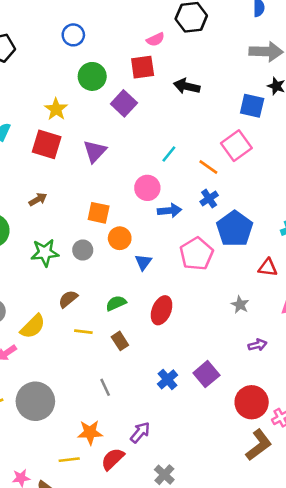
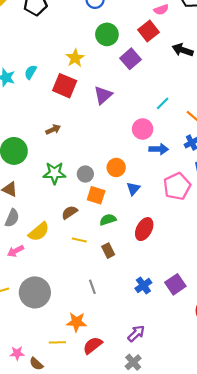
red square: (143, 67) -> (148, 31), turned -36
orange square: (99, 213) -> (96, 195), moved
purple arrow: (140, 432) -> (136, 333), moved

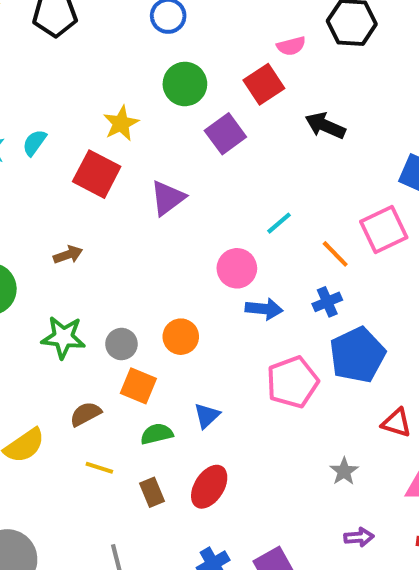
blue triangle: (133, 189) -> (207, 416), moved
red ellipse: (144, 229) -> (209, 487), moved

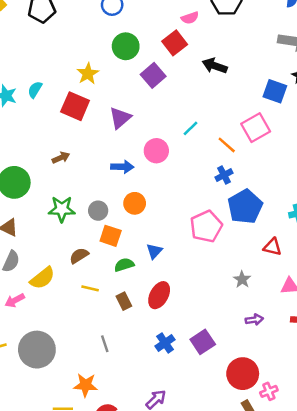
pink circle: (237, 268) -> (156, 151), moved
blue arrow: (264, 309) -> (122, 167), moved

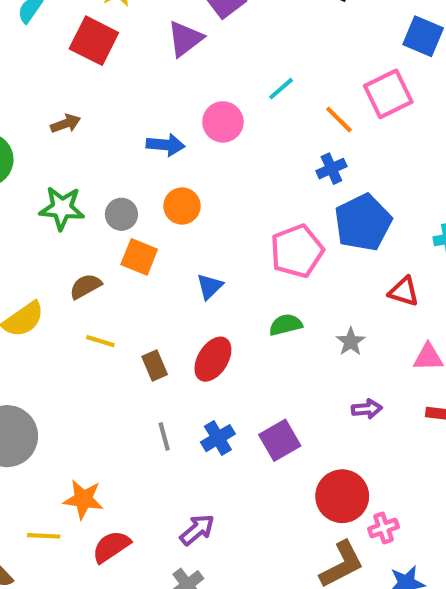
purple triangle: (120, 118) -> (185, 39), moved
green semicircle: (124, 265) -> (286, 325), moved
gray line: (105, 344) -> (164, 436), moved

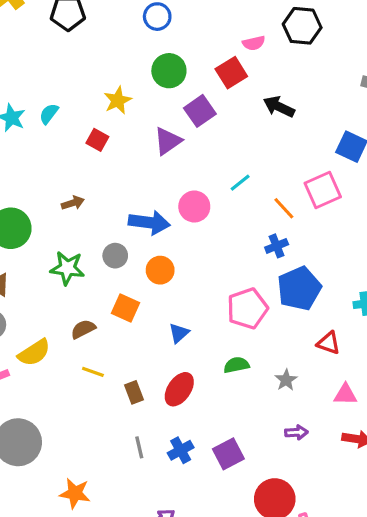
red square: (94, 41) -> (97, 140), size x0.6
blue arrow: (165, 145) -> (149, 222), size x1.4
gray circle: (121, 214) -> (115, 256), moved

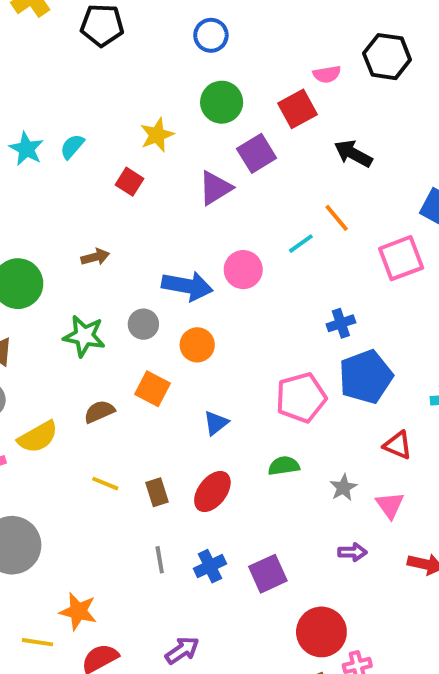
orange line: (284, 208) -> (337, 218), moved
yellow line: (93, 372) -> (105, 484), moved
pink triangle: (345, 394) -> (390, 505), moved, turned 50

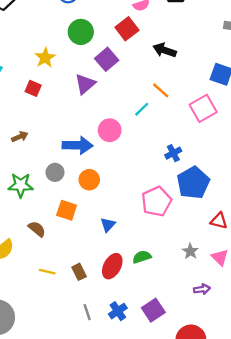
brown semicircle: (99, 412) -> (37, 229), turned 72
green semicircle: (284, 466) -> (142, 257), moved

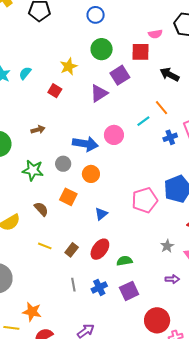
red square: (127, 29) -> (141, 52), turned 30
blue cross: (173, 153) -> (170, 137), moved
green semicircle: (142, 257) -> (124, 261), moved
brown rectangle: (79, 272) -> (72, 250), turned 56

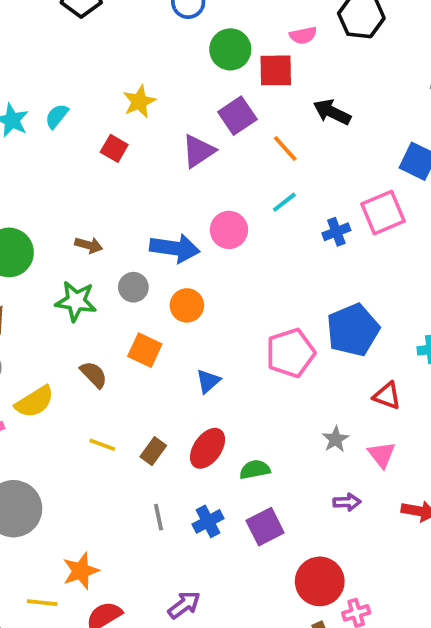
green circle: (102, 49) -> (230, 49), moved
orange line: (162, 108) -> (285, 149), moved
brown arrow: (38, 130) -> (89, 245), moved, turned 32
orange star: (32, 312) -> (81, 571), turned -30

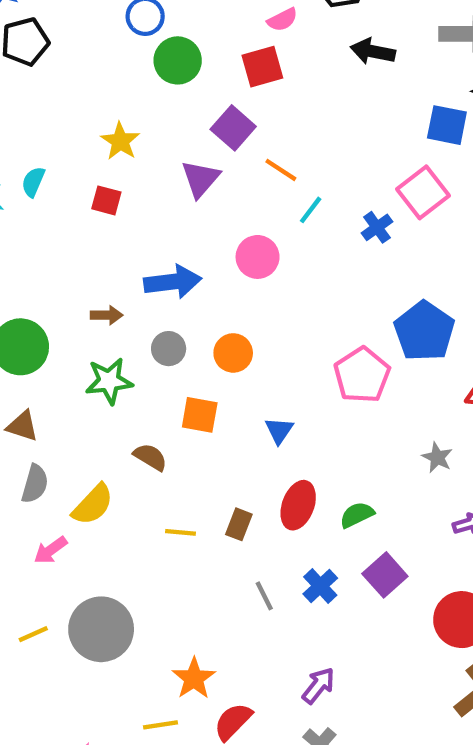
green circle: (230, 49) -> (178, 60), moved
black arrow: (332, 112) -> (373, 51), moved
orange line: (285, 149) -> (281, 170), moved
blue arrow: (175, 248) -> (173, 282), moved

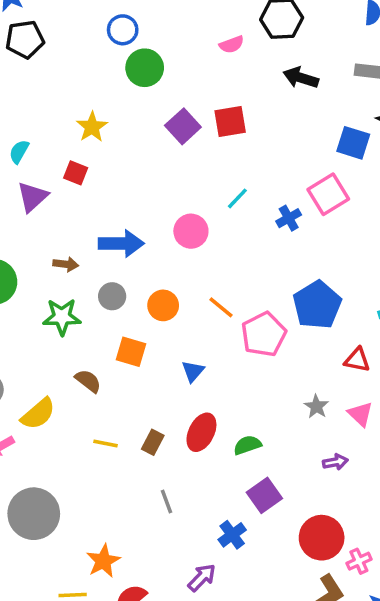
red square: (262, 67) -> (230, 122), moved
orange line: (281, 170) -> (221, 307), moved
purple triangle: (200, 179) -> (32, 197), moved
blue cross: (320, 586) -> (232, 535), moved

